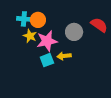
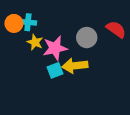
orange circle: (38, 20) -> (14, 23), moved
yellow arrow: (64, 56) -> (75, 66), size x1.5

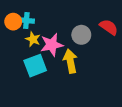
yellow arrow: (75, 66) -> (70, 61), turned 85
cyan square: (55, 70) -> (35, 66), moved, size x1.5

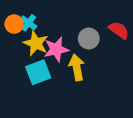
cyan cross: (26, 21) -> (29, 23), turned 32
yellow star: (33, 39) -> (36, 43), size x1.5

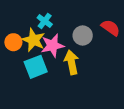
cyan cross: (29, 23) -> (45, 21), moved
orange circle: (14, 24) -> (13, 42), moved

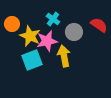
cyan cross: (45, 21) -> (53, 19), moved
orange circle: (13, 42) -> (12, 24), moved

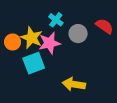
orange circle: (12, 24) -> (13, 42), moved
yellow arrow: (64, 56) -> (74, 84), moved, turned -70

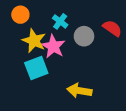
orange circle: (13, 42) -> (20, 15), moved
pink star: (50, 43) -> (53, 46), turned -30

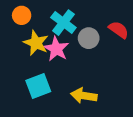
cyan cross: (60, 21) -> (63, 23), size x1.5
cyan square: (36, 68) -> (38, 86), moved

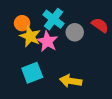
orange circle: (22, 15) -> (22, 23), moved

